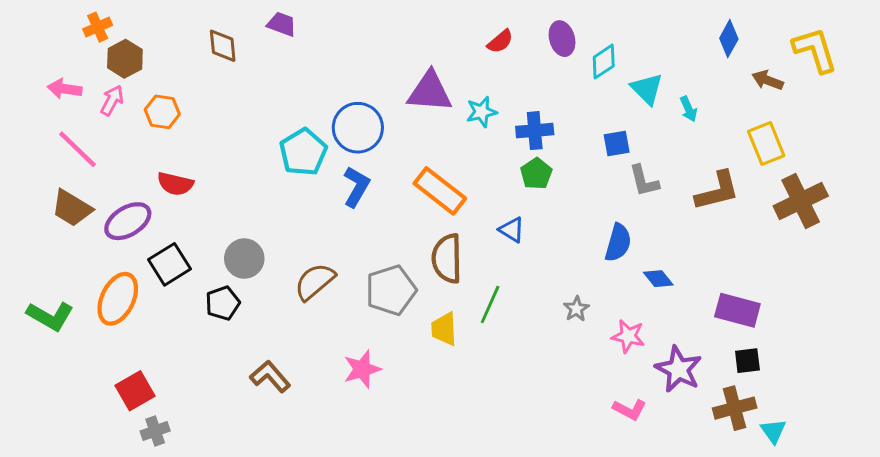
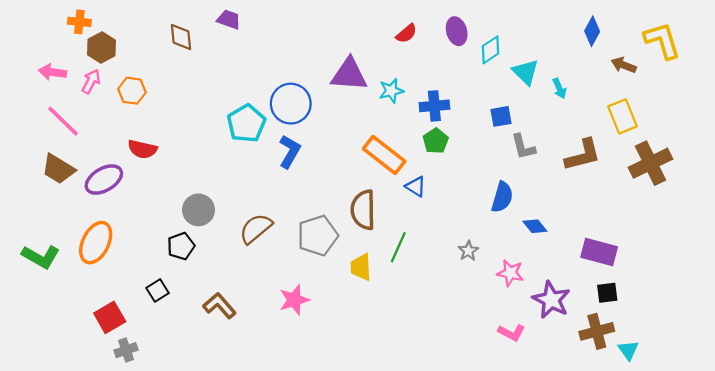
orange cross: (98, 27) -> (79, 22), turned 30
orange rectangle: (440, 191) -> (384, 155), moved
black square: (170, 264) -> (158, 290), moved, size x0.7

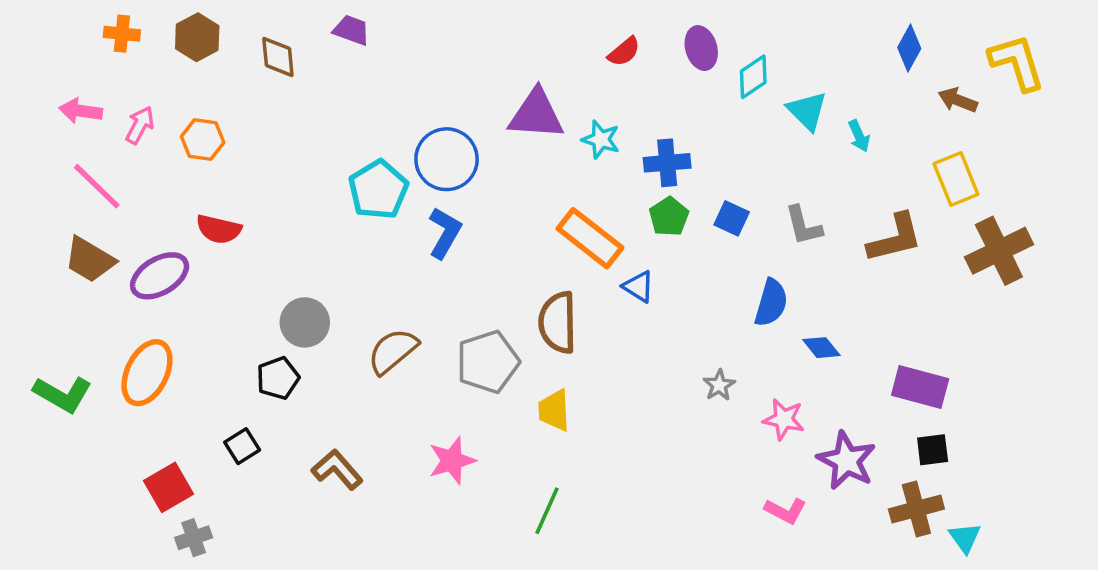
brown hexagon: (102, 48) -> (197, 37), moved
cyan star: (391, 91) -> (601, 140), turned 30
blue square: (501, 116) -> (732, 218), moved, turned 35
green line: (398, 247) -> (547, 511), moved

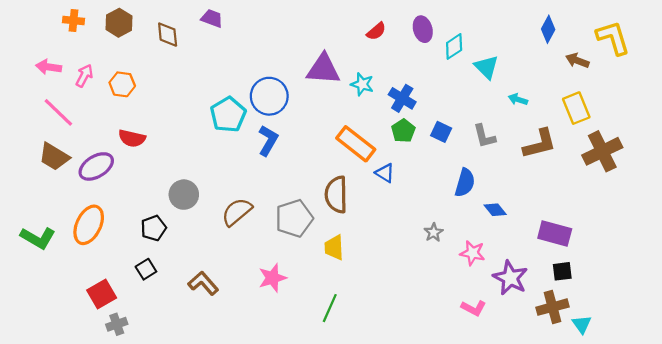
cyan arrow: (859, 136) -> (518, 99), moved, turned 132
blue cross: (667, 163) -> (402, 98), turned 36
black pentagon: (278, 378) -> (154, 228), moved

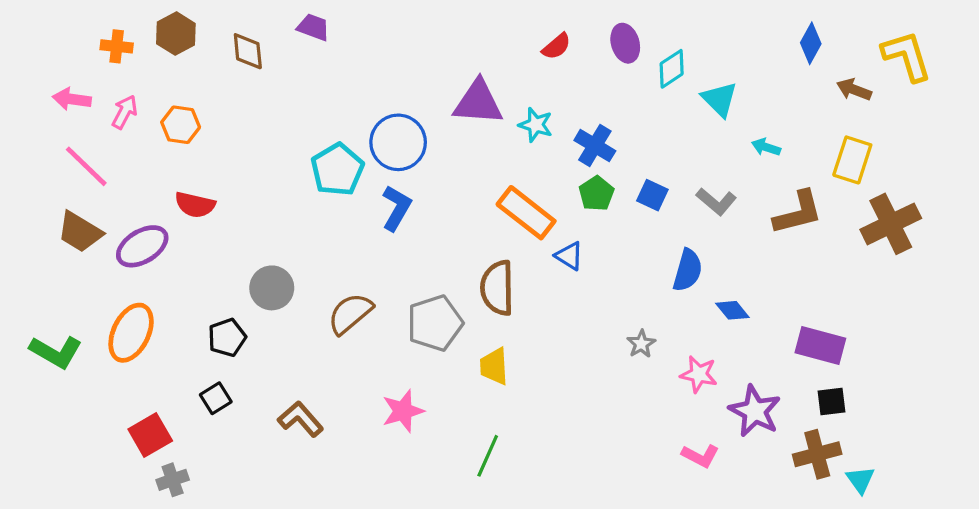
orange cross: (74, 21) -> (117, 46), moved
yellow rectangle: (576, 108) -> (852, 160), turned 40
gray L-shape: (484, 136) -> (716, 202), turned -36

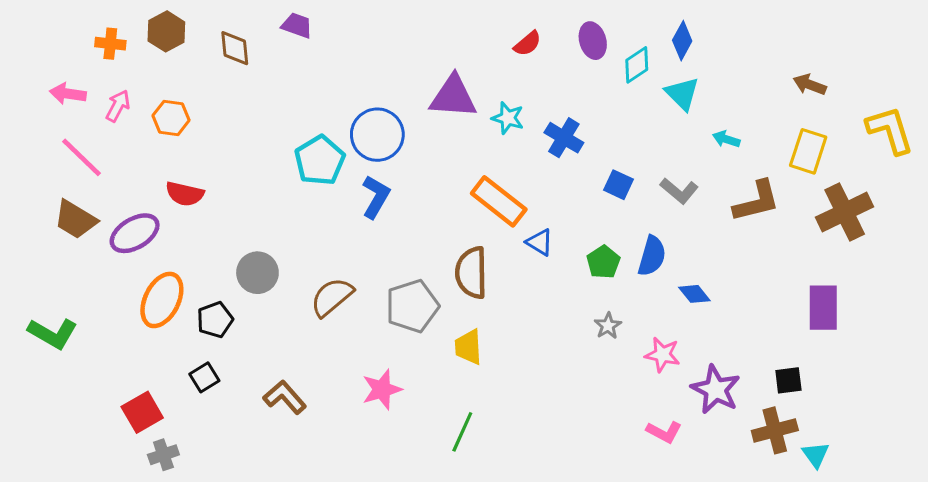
blue diamond: (811, 43) -> (682, 41), moved
yellow L-shape: (907, 56) -> (890, 130), moved
green pentagon: (596, 194) -> (603, 262), moved
orange ellipse: (131, 333) -> (162, 300), moved
purple rectangle: (820, 345) -> (823, 308), moved, turned 75

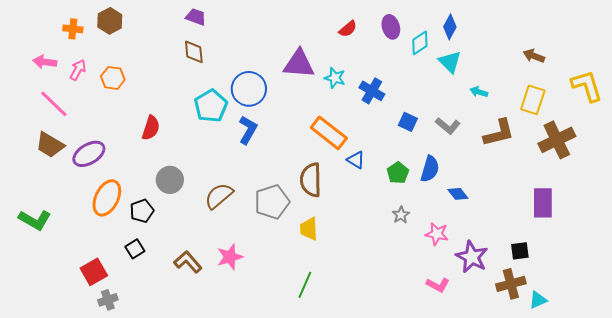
brown diamond: (235, 48) -> (194, 52), moved
red semicircle: (185, 194) -> (151, 128), moved, turned -85
pink star: (382, 389) -> (230, 257), moved
cyan triangle: (816, 455) -> (538, 300), turned 42

